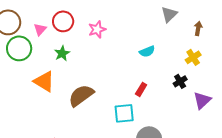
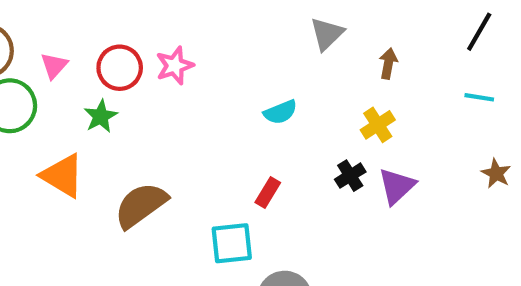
red circle: (63, 21) -> (120, 68), moved
purple triangle: (202, 100) -> (397, 186), moved

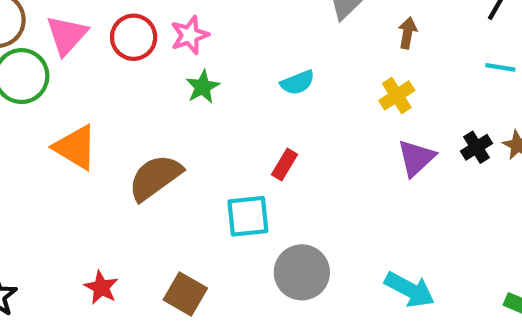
pink triangle: (54, 66) -> (67, 35), size x1.5
green star: (101, 116) -> (203, 87), moved
black cross: (350, 176) -> (477, 147), moved

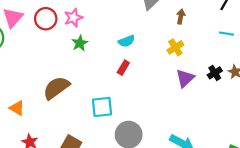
orange triangle: (75, 147) -> (17, 108), moved, size x0.7
red rectangle: (285, 165) -> (123, 68), moved

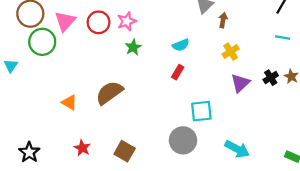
brown arrow: (181, 17) -> (223, 20), moved
cyan square: (102, 107) -> (201, 111), moved
orange triangle: (17, 108) -> (69, 102), moved

